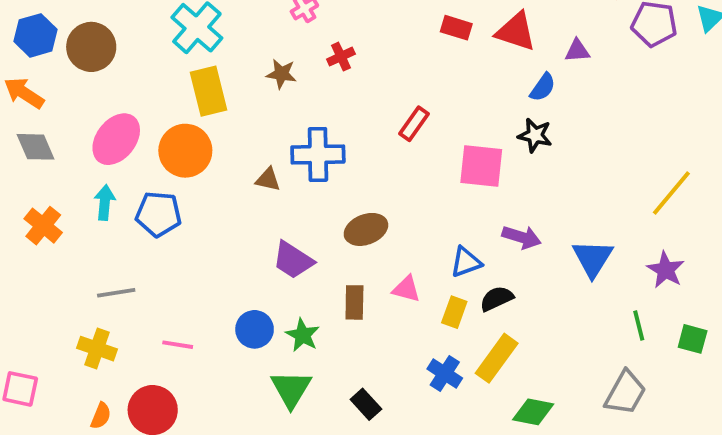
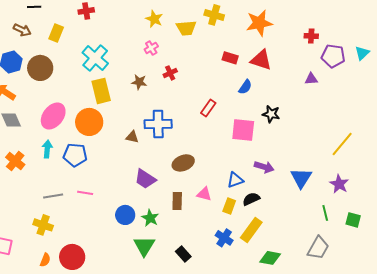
purple triangle: (577, 51) -> (311, 79), moved
blue semicircle: (543, 87) -> (245, 87), moved
pink line: (178, 345) -> (85, 193), moved

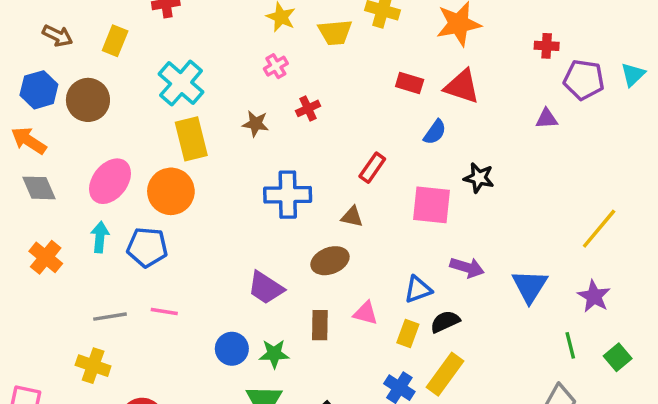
brown triangle: (132, 137) -> (352, 217), moved
green star: (150, 218) -> (274, 354), turned -30
green square: (353, 220) -> (618, 357), turned 35

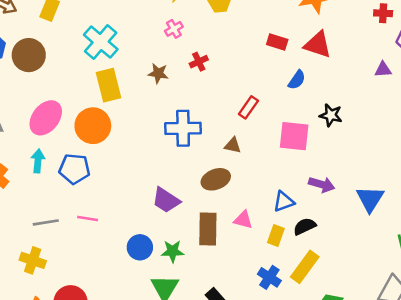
brown rectangle: (320, 325) -> (208, 229), size x1.4

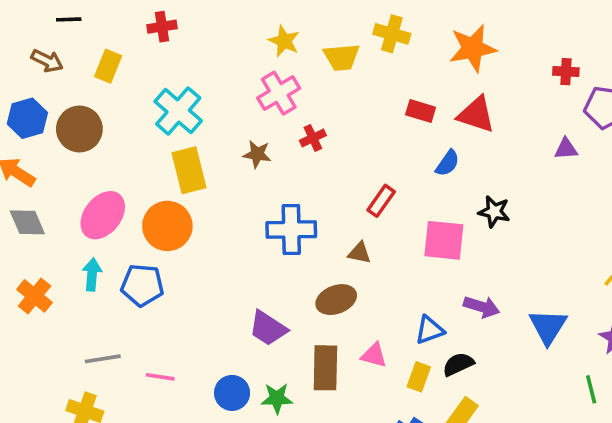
pink cross: (174, 29) -> (279, 93), size x1.6
pink line: (88, 219) -> (160, 377), moved

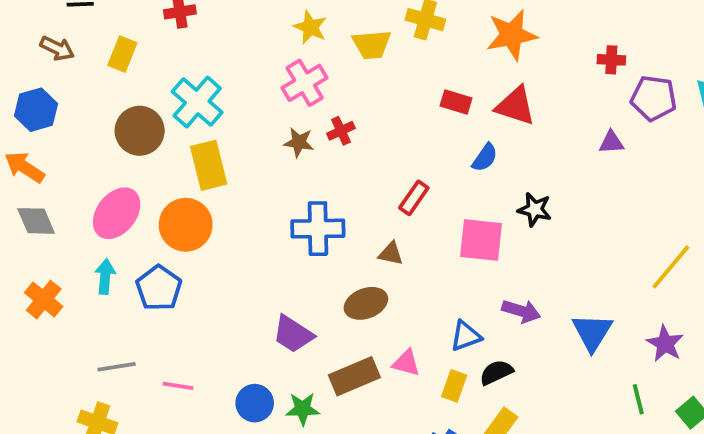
brown circle: (79, 129) -> (140, 131), moved
brown star: (257, 154) -> (299, 142), moved
blue pentagon: (142, 285) -> (159, 288), turned 30
brown rectangle: (325, 368) -> (354, 376), turned 66

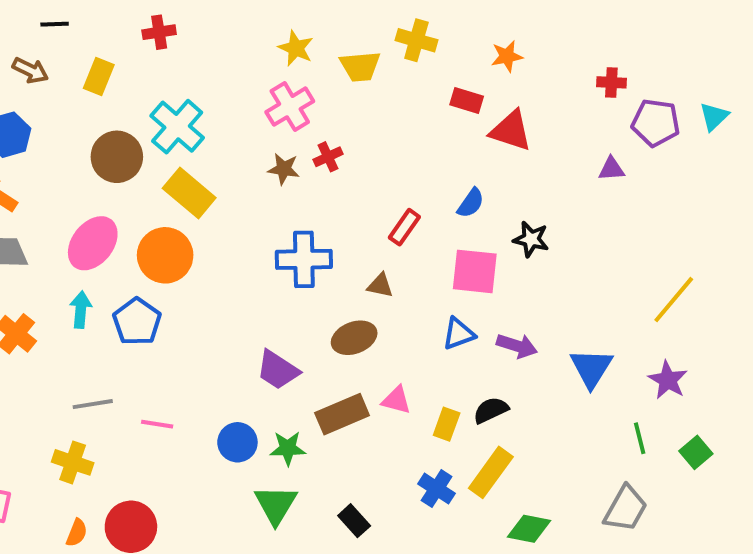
orange star: (512, 35) -> (507, 56), size x0.6
red rectangle: (456, 102) -> (467, 101), moved
blue semicircle: (485, 158) -> (471, 203), moved
yellow rectangle: (209, 165) -> (189, 193), turned -36
blue triangle: (466, 336) -> (459, 334), moved

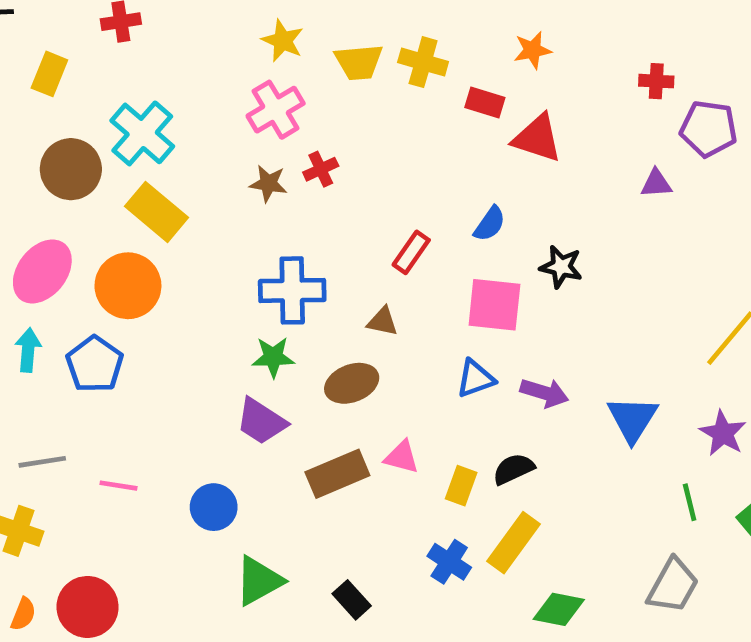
yellow cross: (416, 40) -> (423, 62), moved
green star: (288, 448) -> (273, 357), moved
green triangle: (276, 505) -> (259, 581), turned 30

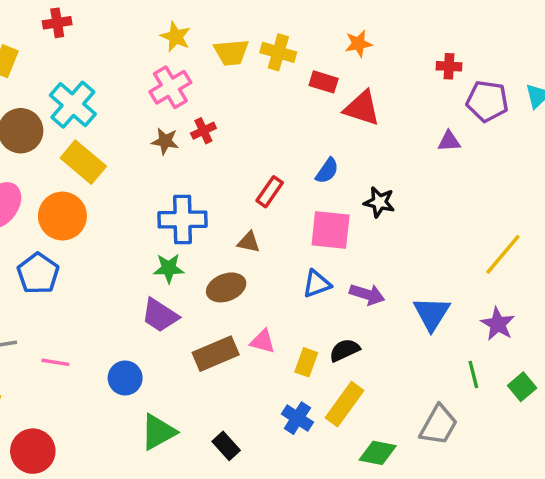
gray trapezoid: (673, 586) -> (439, 425), moved

